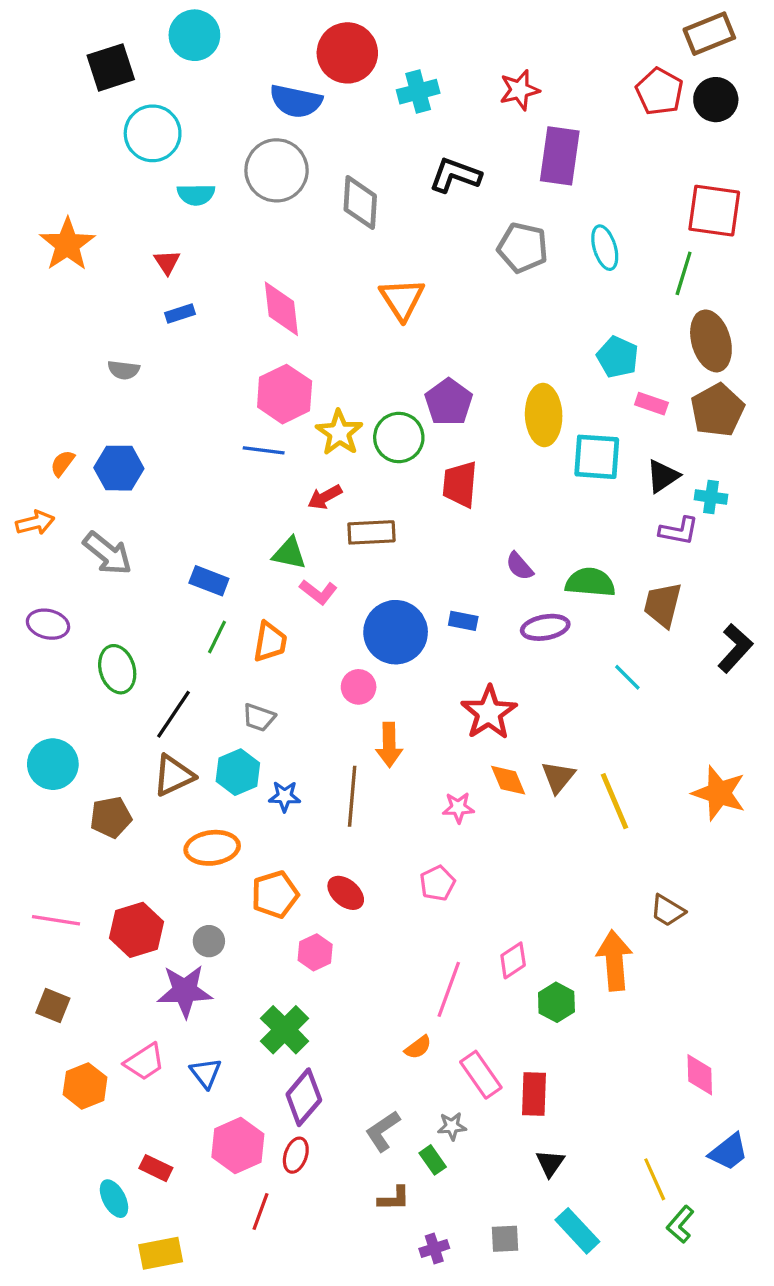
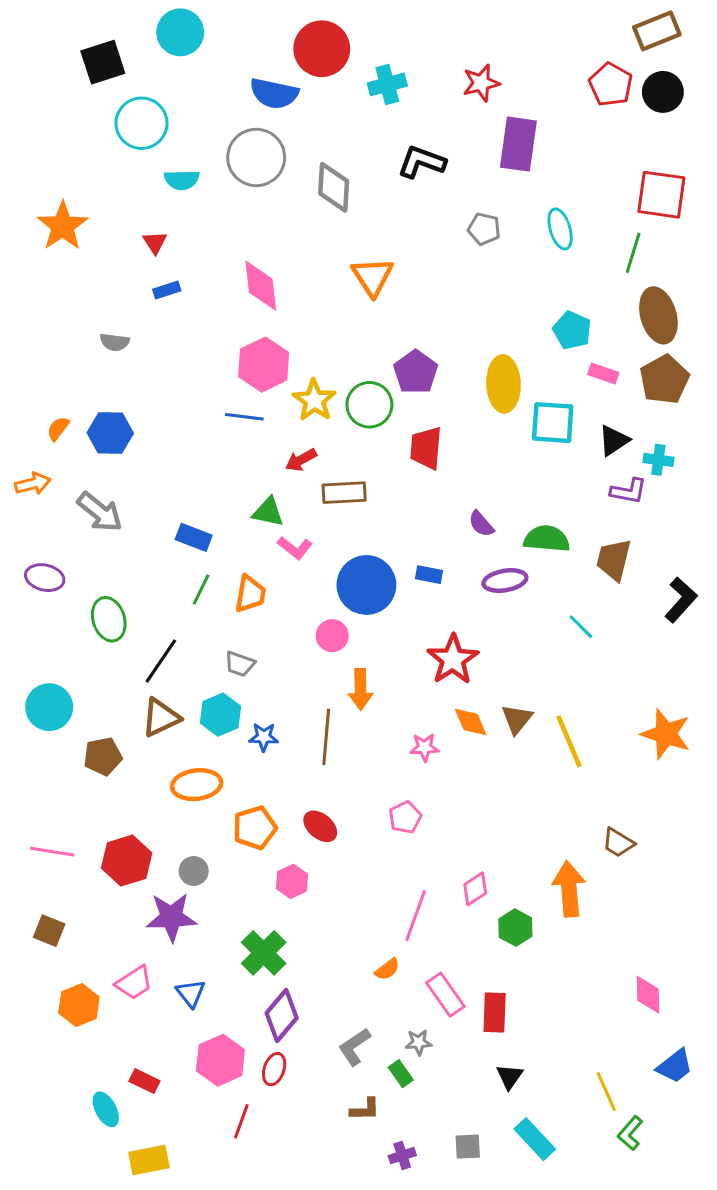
gray pentagon: (523, 248) -> (484, 229), size x0.7

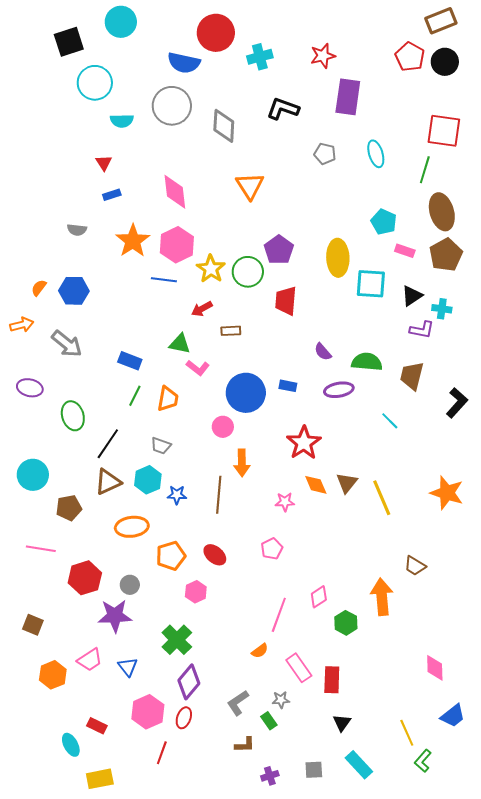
orange star: (63, 226) -> (133, 241), moved
brown rectangle: (344, 493) -> (231, 331), size x0.7
pink line: (52, 852) -> (41, 549), moved

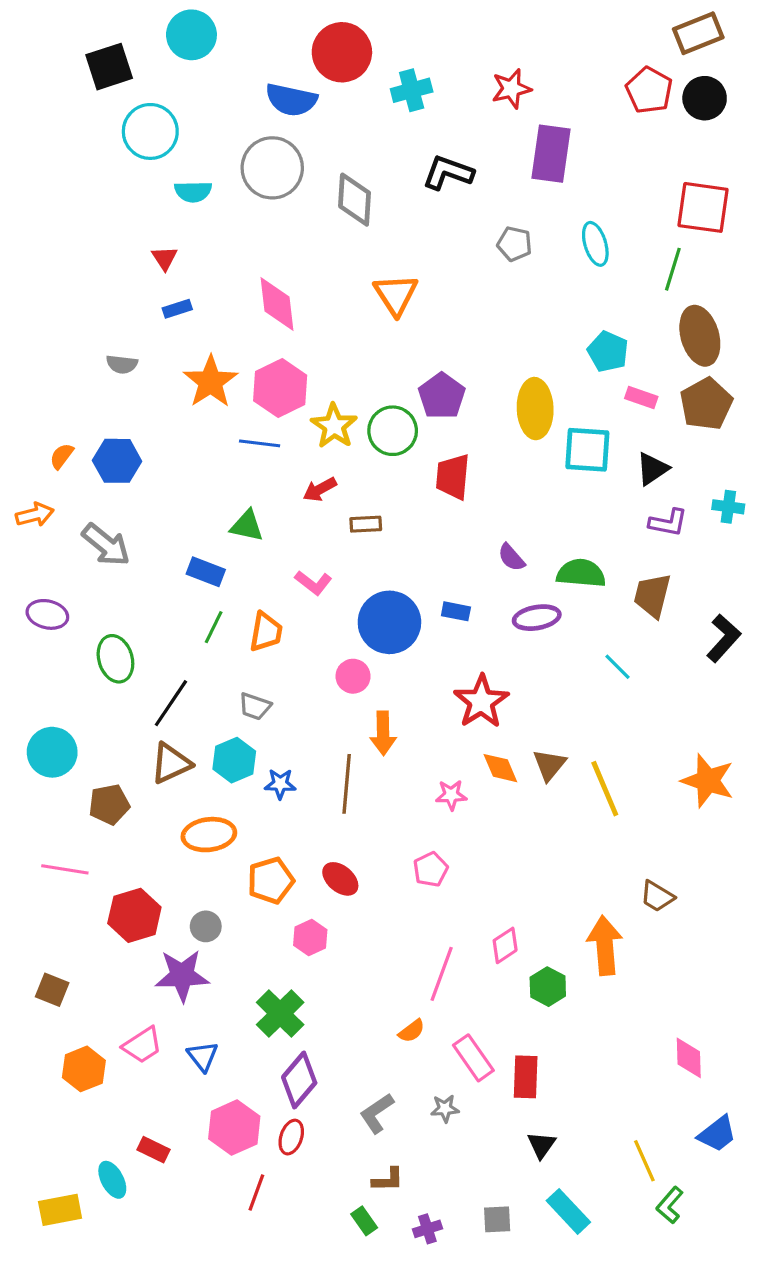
cyan cross: (442, 309) -> (728, 507), moved
green triangle: (180, 344) -> (247, 526), moved
green rectangle: (269, 721) -> (364, 1221), moved
yellow rectangle: (100, 779) -> (60, 1210), moved

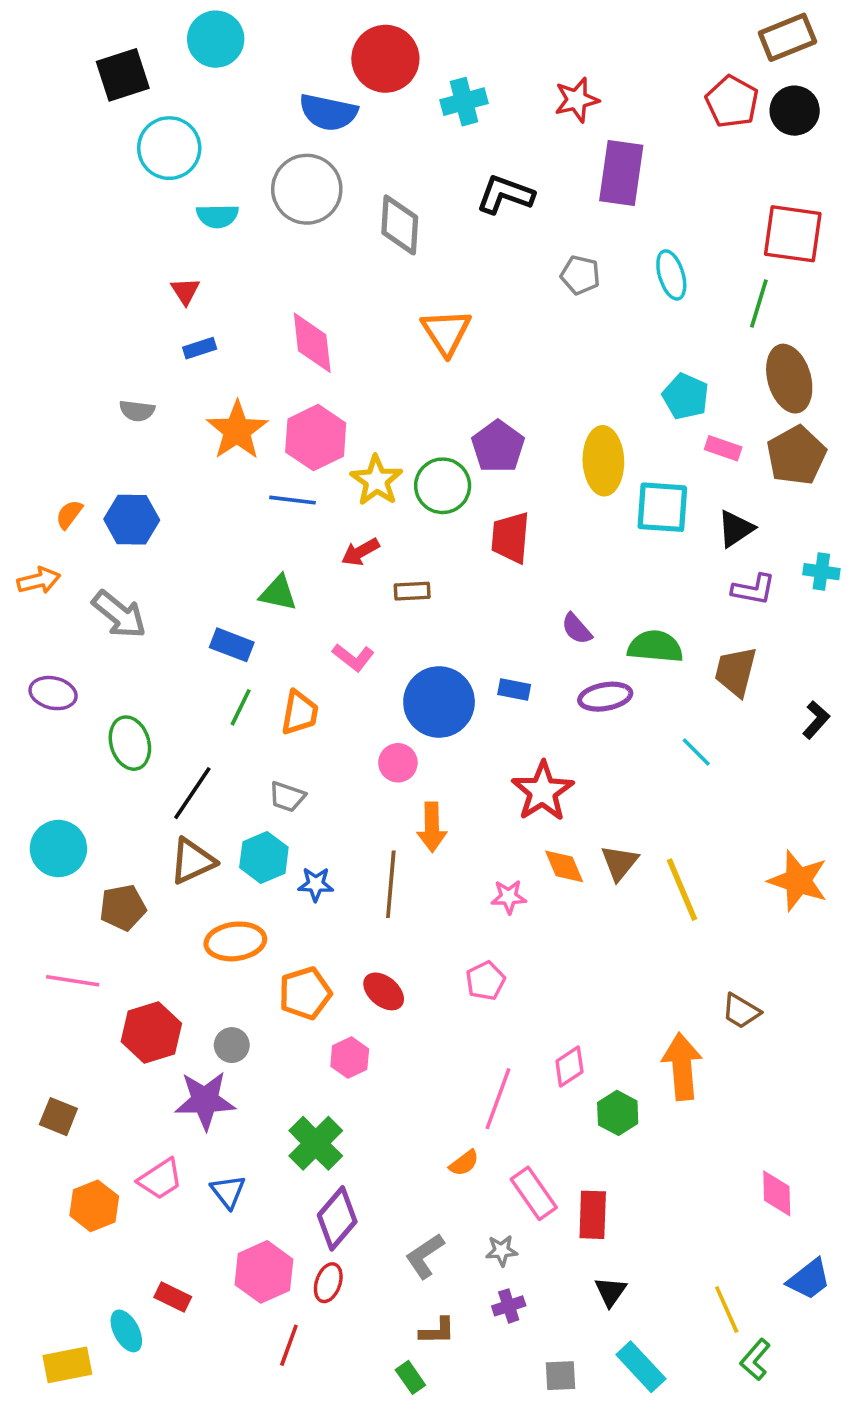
black L-shape: (724, 638) -> (816, 720), size x0.7
purple cross: (427, 1229) -> (509, 1306), moved

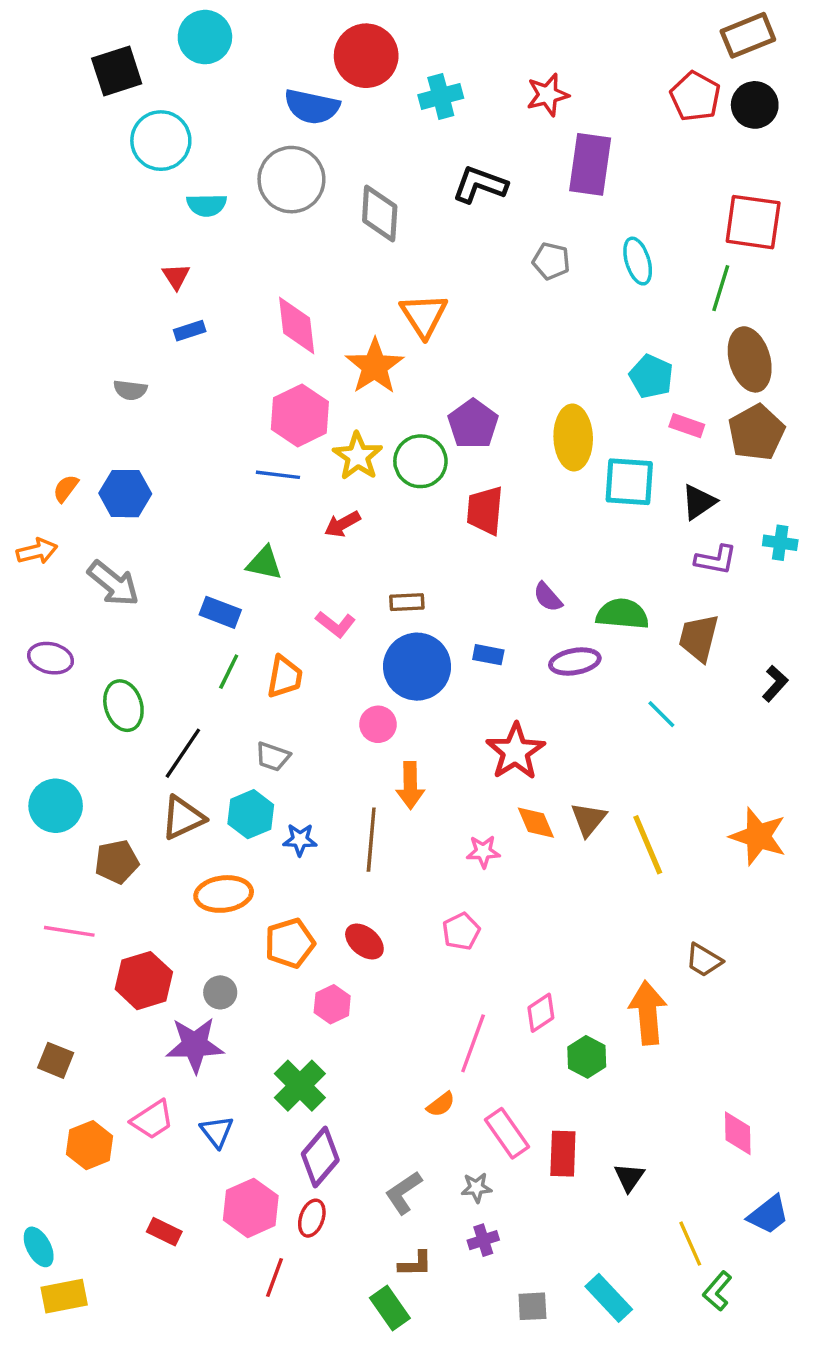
orange star: (237, 430) -> (375, 366), moved
brown rectangle: (412, 591) -> (407, 602), moved
black triangle: (611, 1292) -> (629, 1177), moved
cyan ellipse: (126, 1331) -> (39, 1247), moved
green rectangle: (410, 1377) -> (390, 1308), size x1.4

